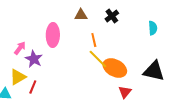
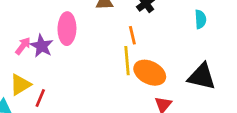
orange line: (94, 40) -> (132, 35), moved
purple star: (34, 59) -> (42, 46), moved
yellow line: (98, 59) -> (127, 61), turned 40

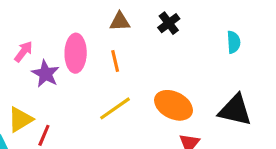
orange line: (132, 35) -> (115, 61), moved
pink arrow: (23, 46) -> (23, 52), moved
yellow line: (127, 61) -> (115, 108), moved, turned 60

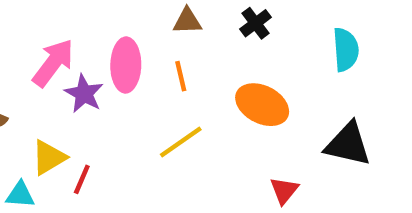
cyan semicircle: (234, 42) -> (346, 50), size x1.4
pink arrow: (23, 52) -> (53, 63), size x1.6
orange ellipse: (174, 105) -> (262, 105), moved

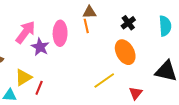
black cross: (256, 23) -> (128, 23), moved
orange line: (181, 76) -> (86, 26), moved
orange ellipse: (262, 105) -> (125, 52), turned 35
yellow line: (181, 142) -> (104, 80), moved

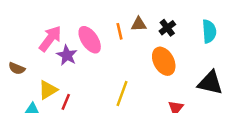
brown triangle: (89, 12) -> (139, 24), moved
pink ellipse: (60, 33) -> (90, 40), turned -35
yellow line: (104, 80) -> (122, 94), moved, turned -35

